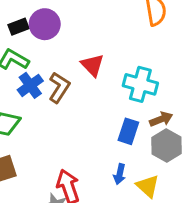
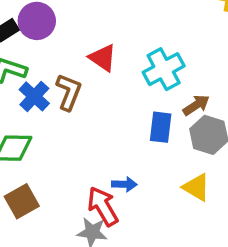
cyan cross: (140, 84) -> (164, 69), turned -32
blue arrow: (120, 174) -> (124, 184), moved, turned -90

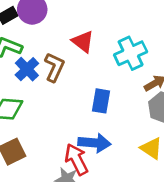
blue rectangle: (161, 127) -> (101, 101), moved
blue arrow: (124, 184) -> (94, 143), size x1.6

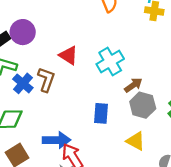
blue rectangle: (101, 101) -> (101, 113), moved
blue arrow: (94, 143) -> (56, 140), moved

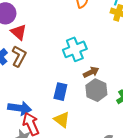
red triangle: (68, 55) -> (19, 32), moved
yellow triangle: (136, 141) -> (62, 120), moved

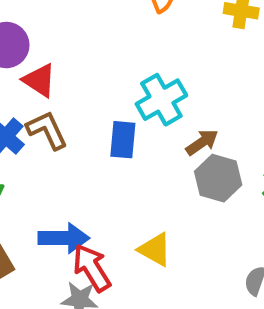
brown L-shape: (19, 56) -> (47, 130), turned -45
blue rectangle: (60, 92) -> (123, 140), moved

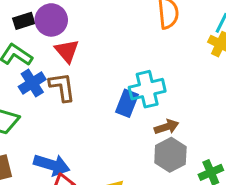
blue rectangle: (123, 140) -> (127, 103), moved

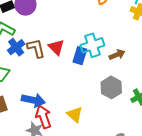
red triangle: (67, 51) -> (56, 47), moved
brown arrow: (167, 127) -> (117, 55), moved

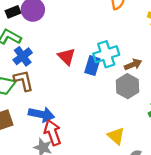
brown L-shape: (36, 48) -> (24, 81), moved
gray hexagon: (111, 87) -> (128, 86), moved
yellow triangle: (75, 115) -> (116, 136), moved

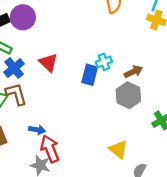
cyan cross: (106, 54) -> (104, 62), size x0.6
red triangle: (67, 56) -> (48, 62), moved
blue arrow: (41, 114) -> (37, 130), size x0.6

